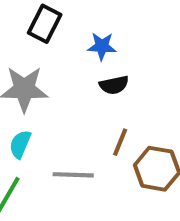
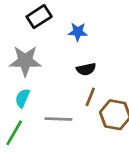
black rectangle: (45, 24) -> (39, 17), turned 30
black semicircle: (114, 85) -> (86, 69), moved

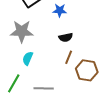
cyan semicircle: (22, 98) -> (28, 58), moved
gray line: (58, 119) -> (44, 88), moved

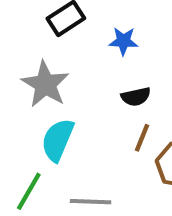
gray star: (22, 31) -> (45, 84), turned 30
cyan semicircle: (28, 58) -> (58, 140), size x1.5

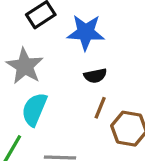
blue star: (123, 41) -> (86, 32), size x1.6

